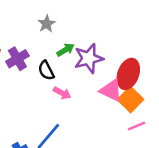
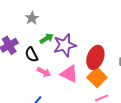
pink triangle: (111, 90) -> (69, 74), moved

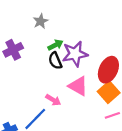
black semicircle: (32, 54) -> (55, 61), moved
pink arrow: (44, 72) -> (53, 100), moved

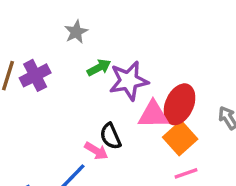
black semicircle: (55, 61) -> (111, 136), moved
pink triangle: (78, 86) -> (153, 115), moved, turned -30

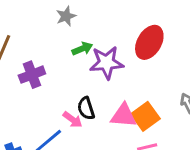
purple cross: (35, 75) -> (32, 75), moved
red ellipse: (179, 104) -> (149, 42), moved
pink triangle: (153, 115) -> (124, 116), moved

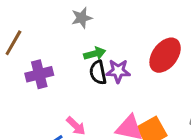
purple star: (106, 63) -> (118, 71), size x0.7
black semicircle: (86, 108) -> (98, 73), moved

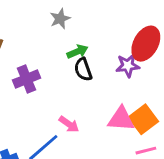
purple star: (118, 71) -> (128, 66), moved

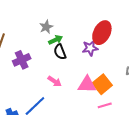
gray star: (60, 19) -> (46, 27), moved
pink arrow: (69, 124) -> (55, 81), moved

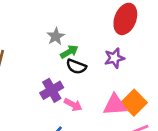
red ellipse: (102, 33) -> (125, 19), moved
black semicircle: (60, 52) -> (76, 67), turned -42
purple cross: (22, 60) -> (52, 90), moved

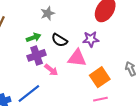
green arrow: (69, 52) -> (34, 37), moved
pink triangle: (115, 105) -> (77, 58), moved

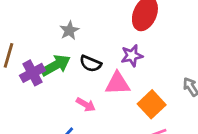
green arrow: (34, 37) -> (56, 65), size x1.5
purple cross: (37, 55) -> (32, 73), moved

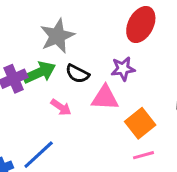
gray star: (69, 30) -> (57, 36), size x1.6
pink arrow: (86, 105) -> (61, 107), moved

